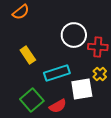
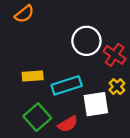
red cross: (98, 47) -> (115, 55), turned 30
yellow rectangle: (28, 55) -> (33, 76), moved, turned -60

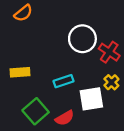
yellow rectangle: (33, 76) -> (20, 72), moved
cyan rectangle: (67, 85) -> (63, 81), size x0.7

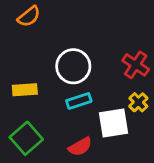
white circle: (82, 39) -> (73, 66), moved
green square: (36, 111) -> (26, 138), moved

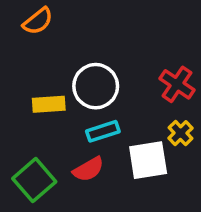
yellow rectangle: (25, 90) -> (49, 104), moved
red semicircle: (80, 147) -> (88, 169), moved

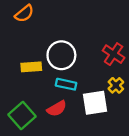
cyan rectangle: (103, 131) -> (66, 84), turned 30

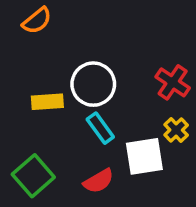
cyan rectangle: (66, 84) -> (100, 128), turned 42
red semicircle: (57, 109) -> (99, 181), moved

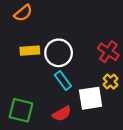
yellow rectangle: (47, 102) -> (30, 51), moved
green square: (33, 176) -> (21, 110), turned -35

